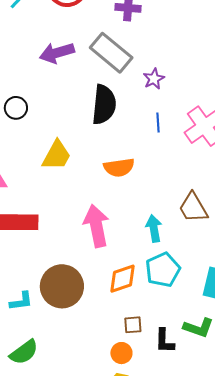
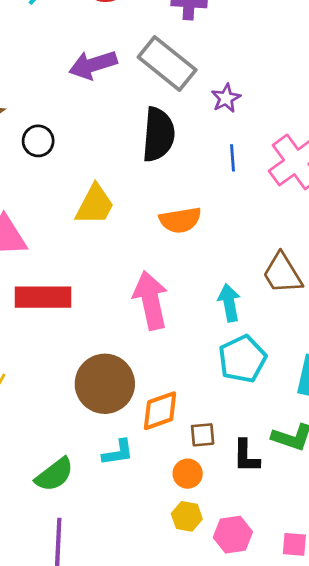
orange diamond: (122, 279) -> (160, 411), moved
cyan L-shape: (21, 301) -> (118, 452), moved

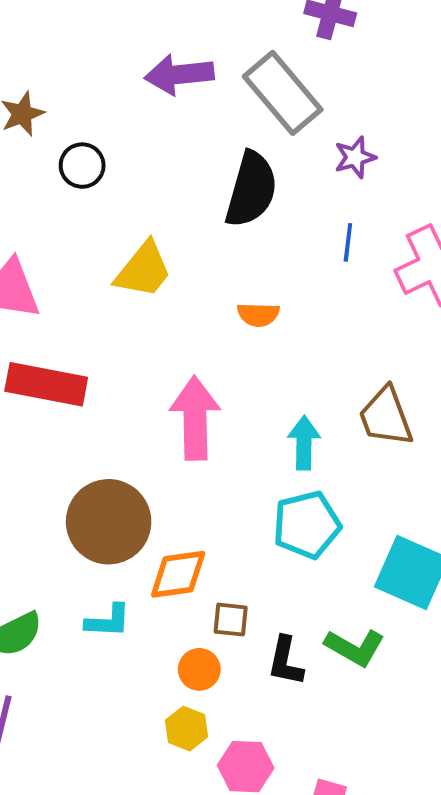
orange semicircle: (180, 220) -> (258, 315), size x0.7

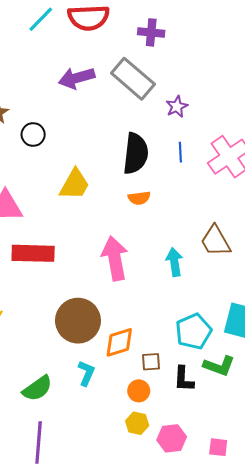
black semicircle: (251, 189) -> (136, 154), moved
cyan pentagon: (307, 525) -> (193, 331), moved
cyan L-shape: (108, 621) -> (86, 373), turned -60

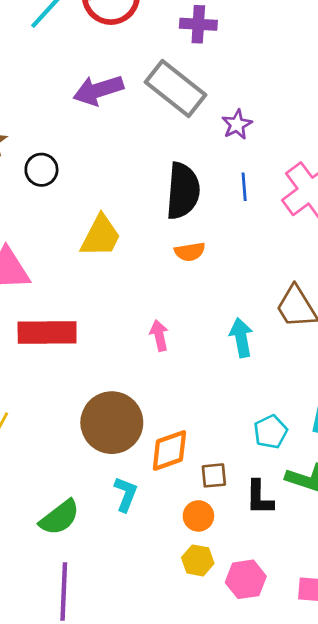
pink arrow: (115, 258) -> (159, 335), size x0.5
cyan pentagon: (193, 331) -> (271, 432), size x0.7

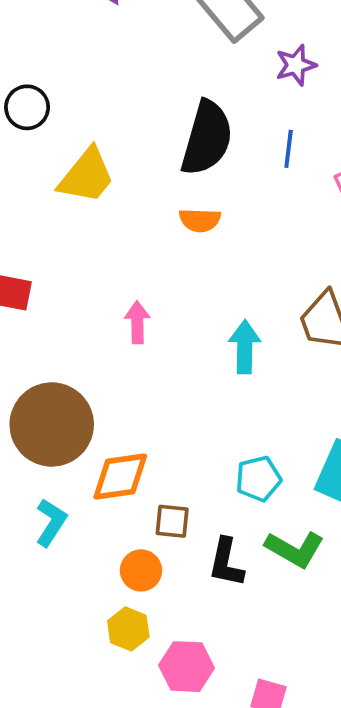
black circle: (41, 170) -> (27, 107), moved

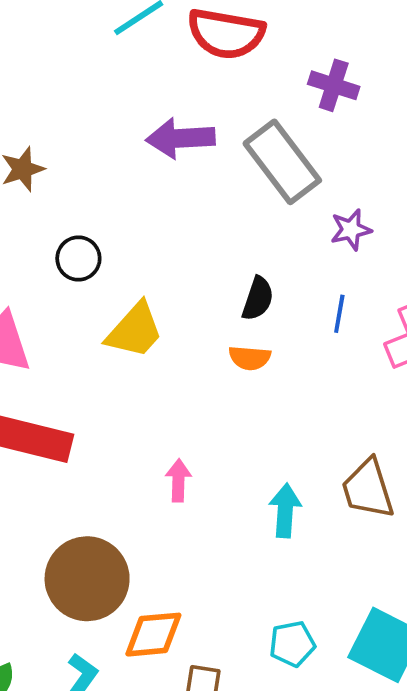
black semicircle: (207, 138) -> (258, 299), size x0.6
orange semicircle: (200, 220) -> (250, 358), moved

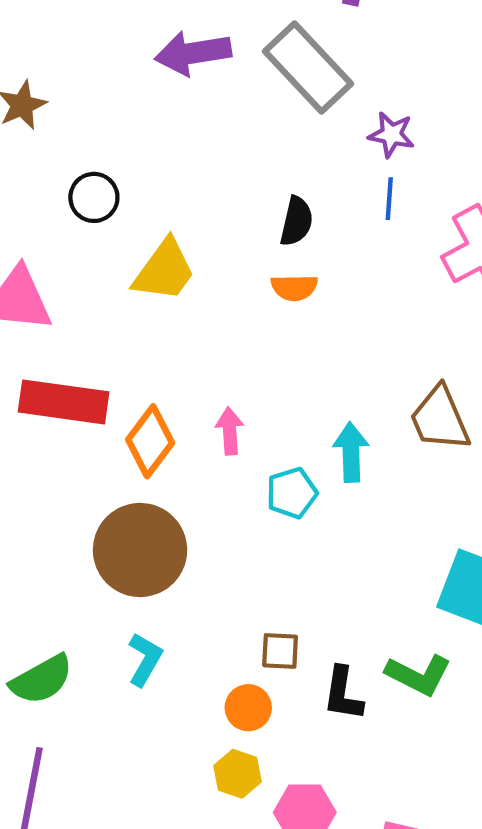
purple star: (351, 230) -> (391, 135), turned 30
blue line: (339, 314) -> (389, 199), moved
orange diamond: (153, 635) -> (150, 441), moved, turned -42
cyan pentagon: (292, 644) -> (292, 493), moved

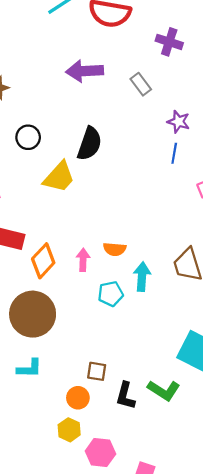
gray rectangle: (308, 68) -> (141, 84), size x0.5
black semicircle: (296, 221) -> (90, 144), moved, size x1.4
orange semicircle: (294, 288) -> (115, 249), moved
cyan L-shape: (145, 659) -> (29, 368), turned 55

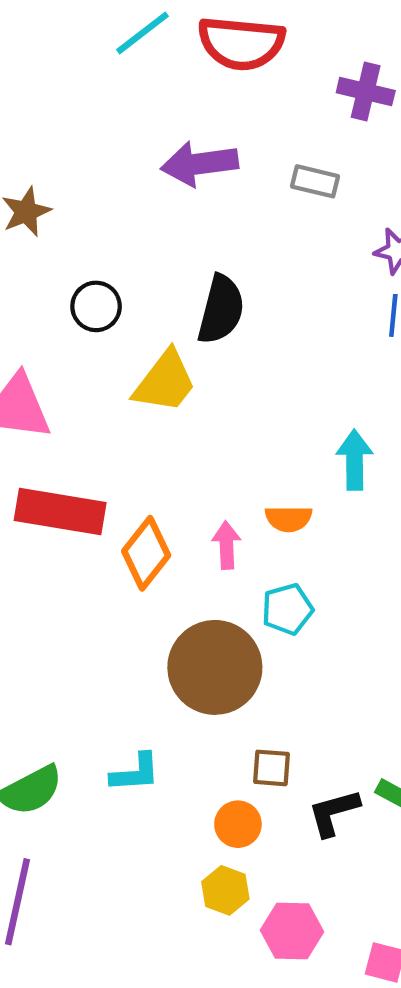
gray rectangle: (141, 84) -> (315, 181), turned -35
cyan arrow: (142, 277) -> (355, 460), moved
brown circle: (33, 314) -> (215, 667), moved
black L-shape: (125, 396) -> (334, 813), turned 64

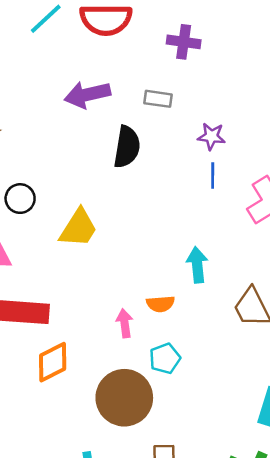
black circle: (96, 306) -> (20, 199), moved
black semicircle: (221, 310) -> (127, 147), moved
orange diamond: (146, 553) -> (53, 362), moved, turned 30

